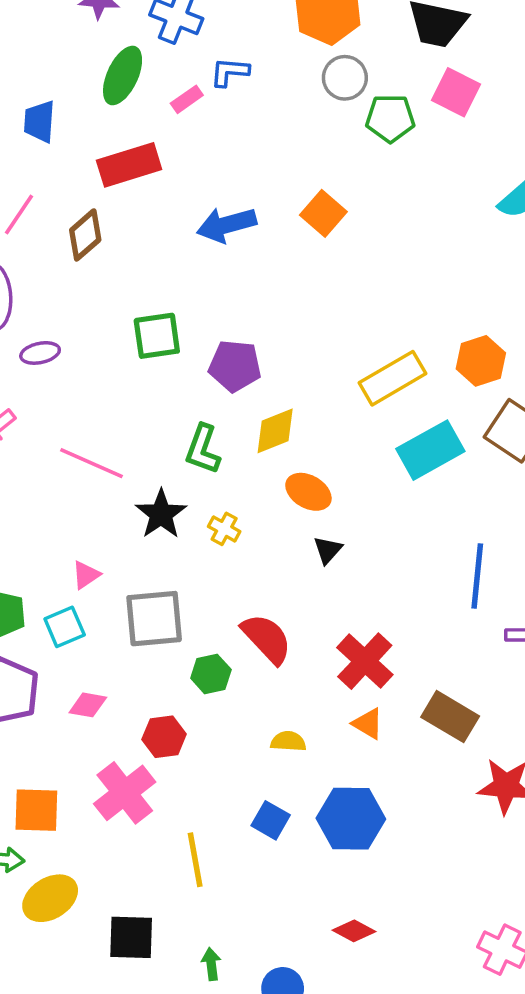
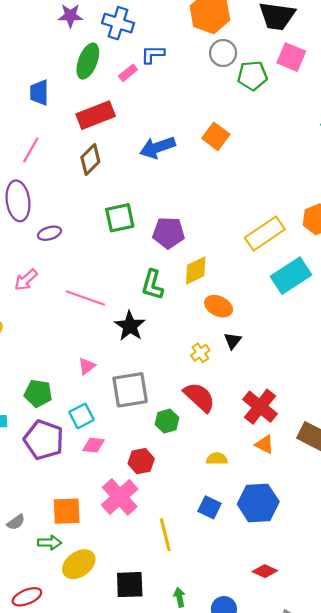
brown diamond: (85, 235) -> (90, 159), moved
yellow cross: (224, 529) -> (200, 353), moved, turned 30
cyan square: (65, 627) -> (82, 416), moved

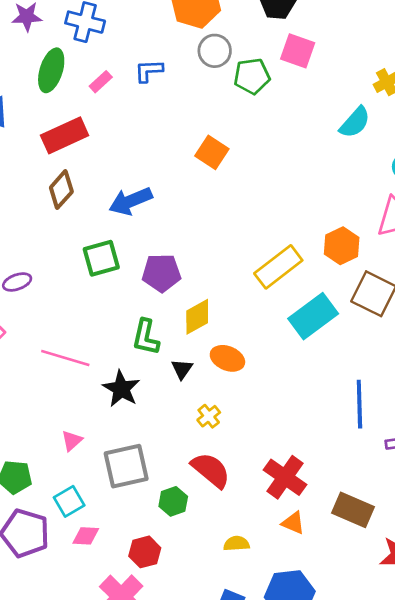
blue L-shape: (153, 54) -> (149, 71), moved
blue arrow: (157, 147) -> (131, 201), moved
black triangle: (233, 341) -> (182, 369), moved

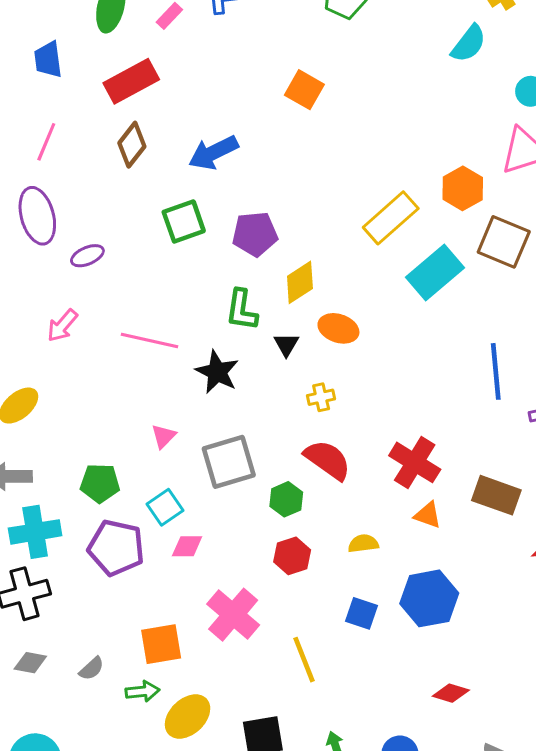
yellow cross: (209, 416) -> (321, 397), turned 30
red hexagon: (145, 552) -> (292, 556), moved

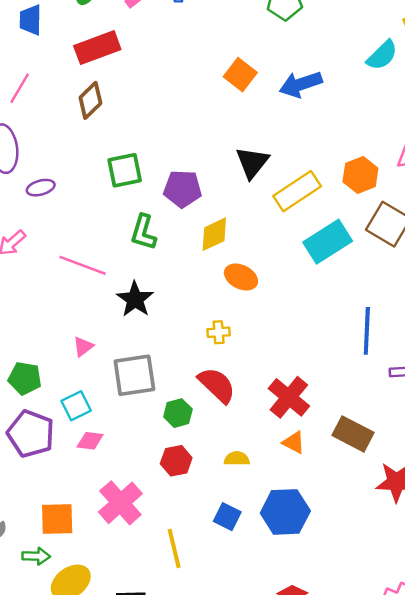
blue arrow: (213, 153) -> (301, 84), moved
green L-shape: (242, 310) -> (143, 232), moved
black triangle: (286, 344) -> (252, 162), moved, size x1.6

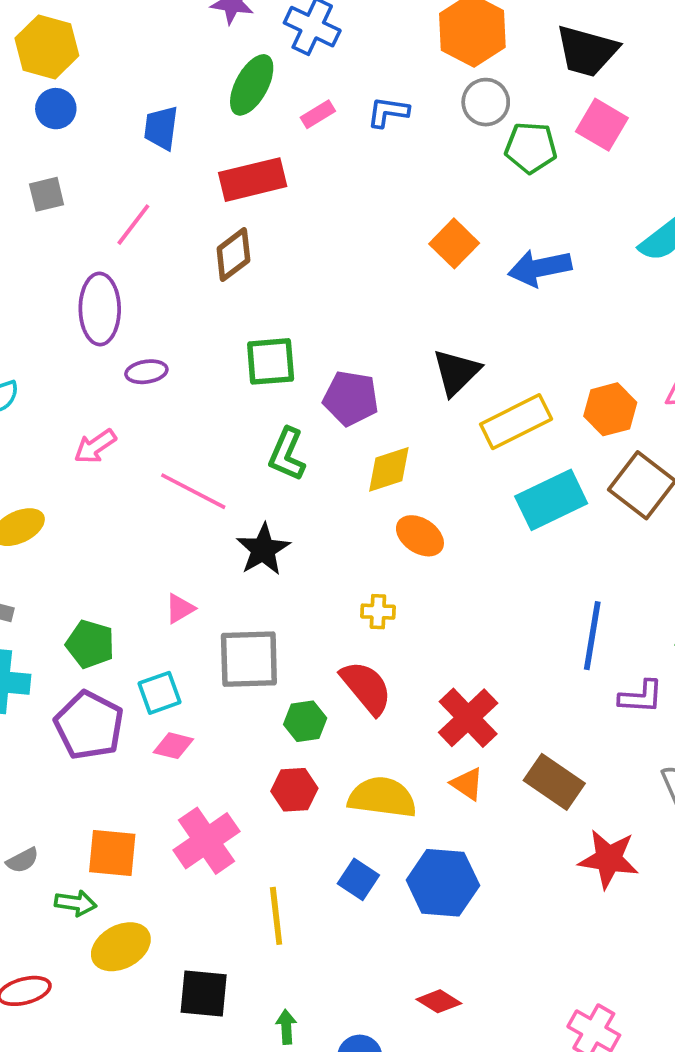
yellow semicircle: (237, 459) -> (382, 797), size x1.8

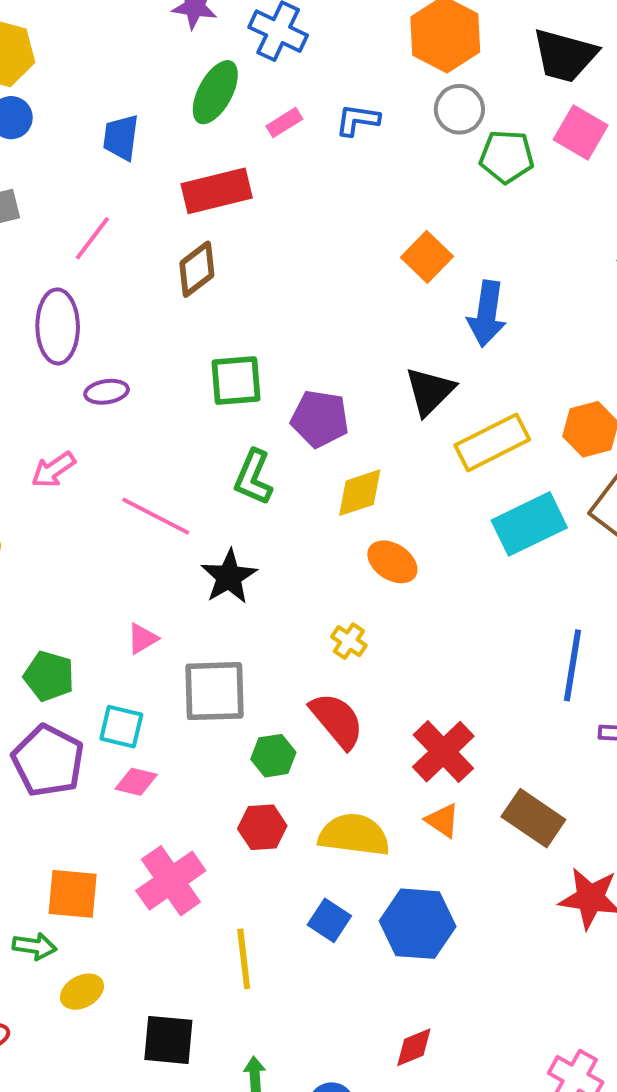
blue arrow: (540, 268) -> (487, 314), moved, turned -70
yellow cross: (378, 612) -> (349, 641), turned 32
cyan square: (160, 693) -> (121, 727), turned 33
yellow ellipse: (121, 947) -> (82, 992), size x0.7
red diamond: (439, 1001) -> (414, 1047), turned -54

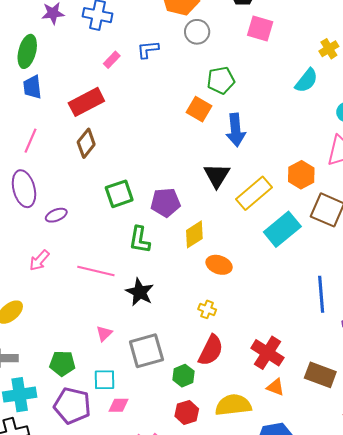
green ellipse: (215, 92) -> (27, 51), moved
green pentagon: (507, 157) -> (221, 80), moved
red semicircle: (337, 720) -> (211, 350), turned 80

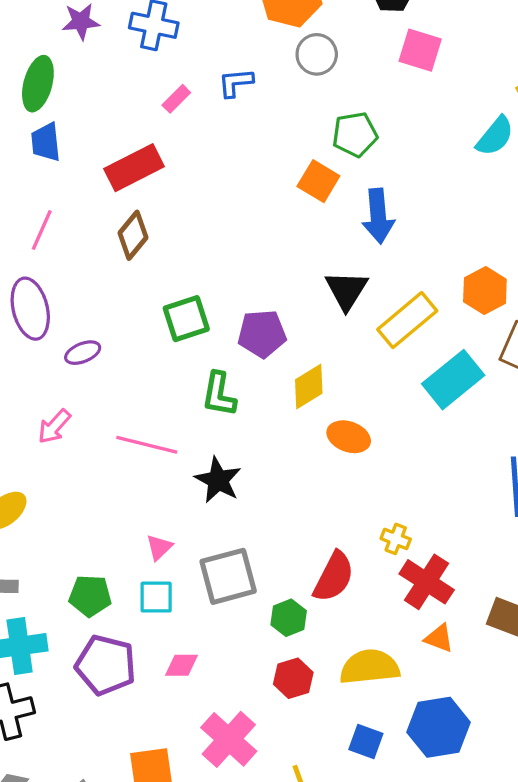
yellow cross: (207, 309) -> (396, 539), moved
cyan square: (104, 380) -> (156, 597), moved

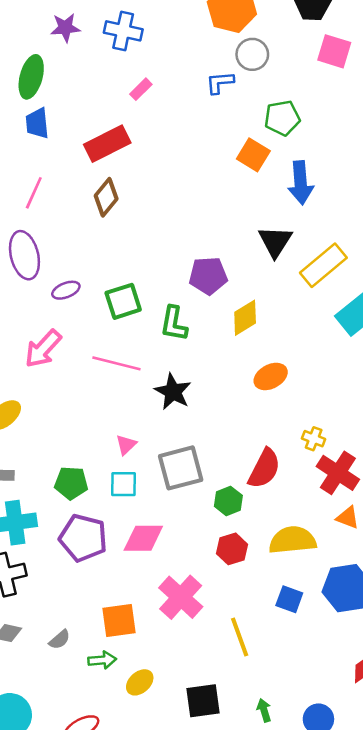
blue L-shape: (236, 83) -> (220, 82), moved
green square: (186, 319) -> (123, 301), moved
pink arrow: (54, 426) -> (43, 349), size x1.4
orange ellipse: (349, 437) -> (271, 376), moved, turned -48
pink diamond: (181, 665) -> (143, 538), size x1.5

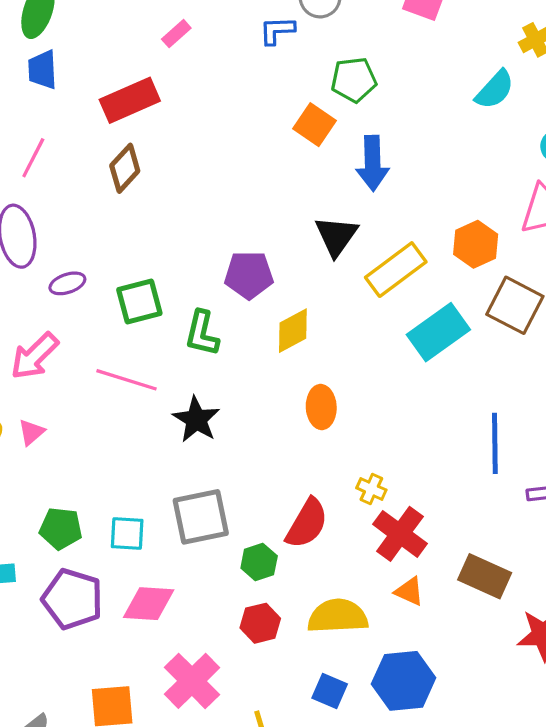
orange ellipse: (271, 376) -> (321, 407), turned -68
pink triangle: (126, 445) -> (31, 432), moved

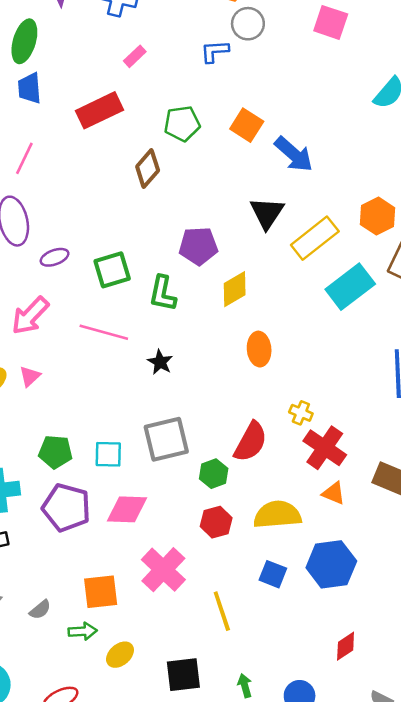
green pentagon: (354, 80) -> (182, 124), moved
blue arrow: (373, 163) -> (294, 154), turned -45
brown diamond: (125, 168) -> (148, 168), moved
black star: (196, 420) -> (160, 362), size x0.7

